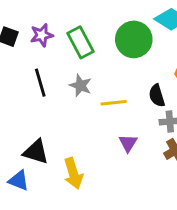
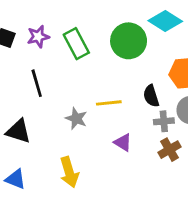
gray star: (81, 86) -> (76, 118), moved
purple triangle: (128, 143) -> (123, 142), turned -30
black triangle: (36, 152) -> (18, 131), moved

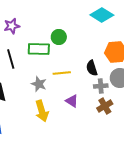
green circle: (129, 41) -> (59, 37), moved, size x0.6
green rectangle: (76, 44) -> (39, 49), moved, turned -60
yellow arrow: (69, 172) -> (42, 111), moved

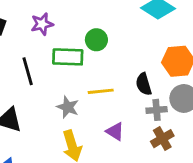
purple star: (12, 26) -> (42, 24), moved

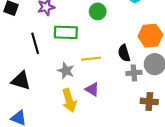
green circle: (96, 40) -> (98, 11), moved
purple triangle: (115, 131) -> (92, 89), moved
brown cross: (162, 139) -> (149, 101), moved, turned 35

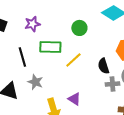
yellow line: (91, 59) -> (73, 60), moved, turned -36
gray star: (66, 71) -> (35, 82), moved

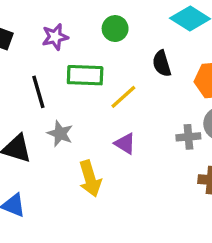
green circle: (79, 28) -> (115, 29), moved
black semicircle: (103, 66) -> (162, 64), moved
purple triangle: (74, 99) -> (125, 144), moved

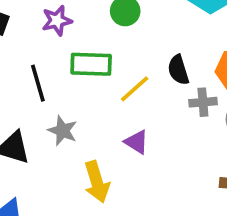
black semicircle: (162, 64) -> (178, 70), moved
gray cross: (188, 137) -> (203, 102), moved

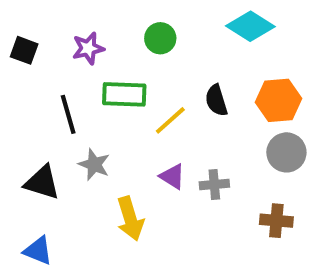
gray cross: (203, 102) -> (214, 184), moved

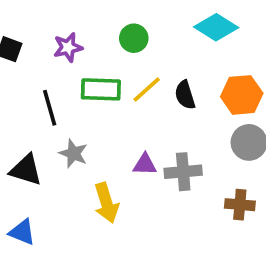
yellow line: (170, 120) -> (147, 89), moved
purple triangle: (172, 176) -> (145, 164), turned -30
gray cross: (214, 184) -> (183, 172), size x1.4

